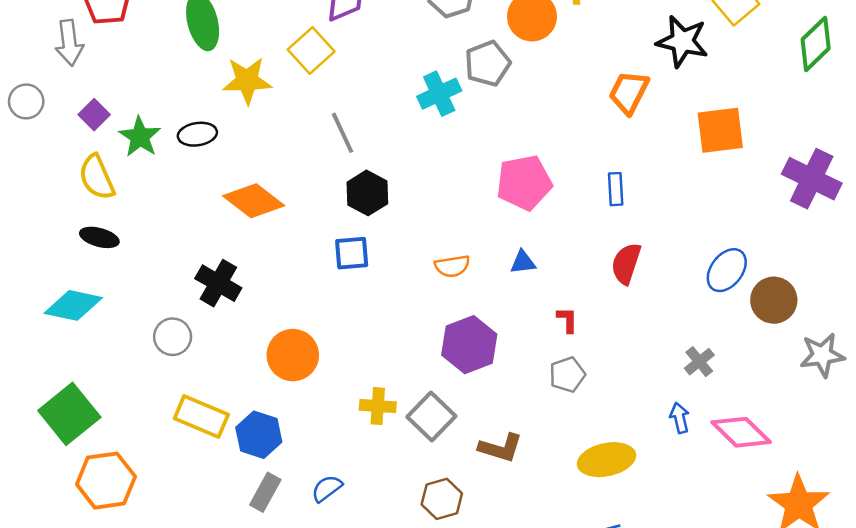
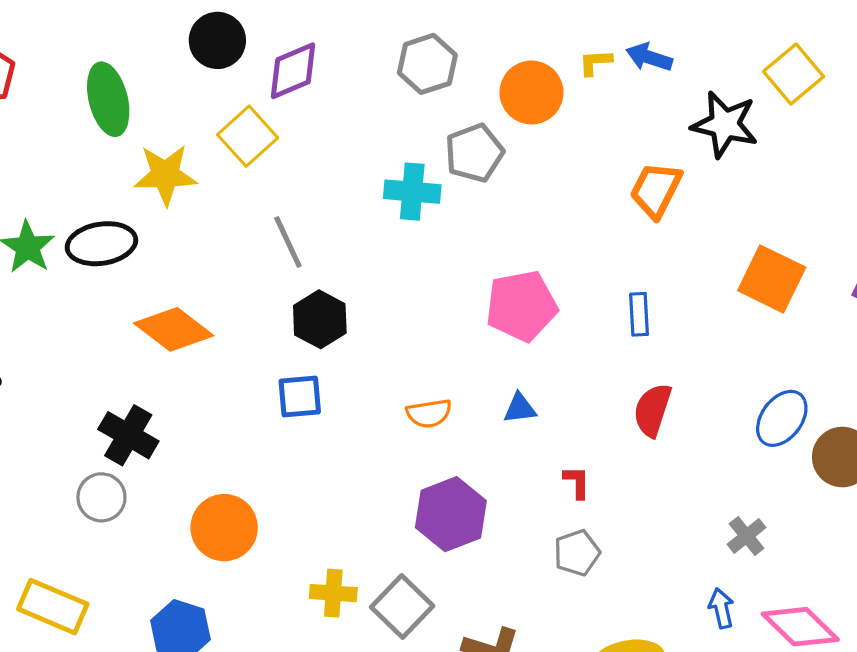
cyan cross: (439, 94) -> (412, 192), turned 30
orange square: (720, 130) -> (772, 279), moved, turned 33
black ellipse: (197, 134) -> (101, 244), size x1.4
gray circle: (173, 337) -> (101, 497), moved
yellow rectangle: (201, 416) -> (53, 607), moved

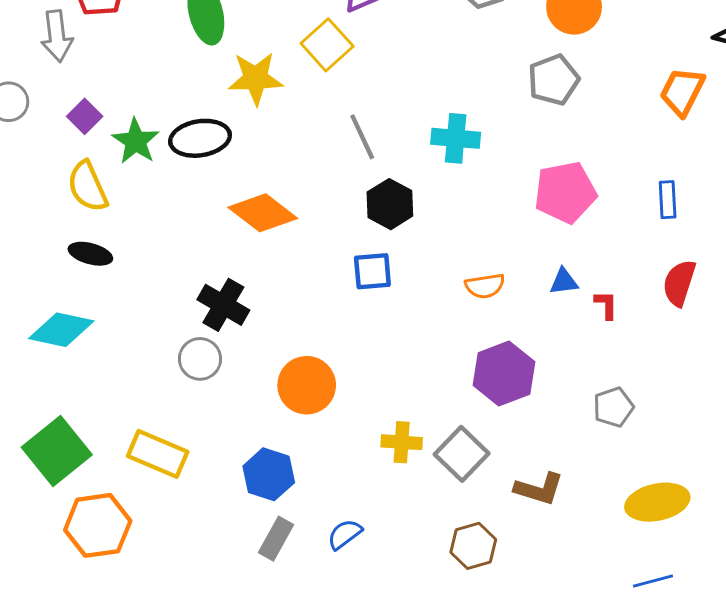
gray pentagon: (474, 153) -> (554, 80), moved
cyan cross: (412, 192) -> (456, 138), moved
red L-shape: (577, 482) -> (606, 305), moved

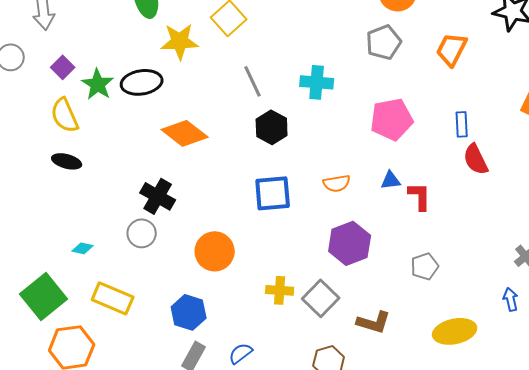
orange trapezoid: (682, 92) -> (452, 49), moved
blue square: (372, 271) -> (273, 193), moved, size x1.4
red semicircle: (679, 283) -> (476, 159), moved, turned -44
red L-shape: (606, 305) -> (420, 196), size x1.4
cyan diamond: (61, 330) -> (83, 248), moved, size x0.5

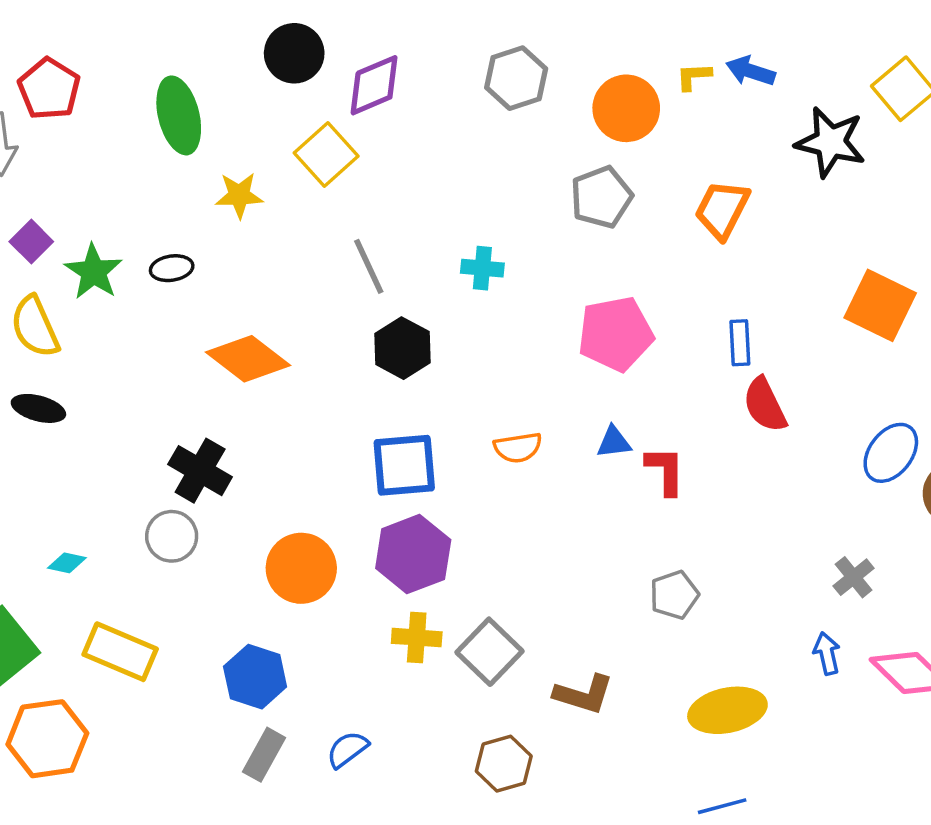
yellow star: (180, 41) -> (239, 195), size x0.7
black ellipse: (142, 82) -> (172, 268), size x0.6
cyan cross: (317, 82) -> (482, 268), size x0.7
purple hexagon: (350, 243) -> (413, 554), moved

